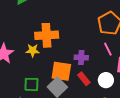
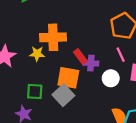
red rectangle: (84, 79) -> (80, 57), moved
white circle: (106, 80) -> (111, 78), moved

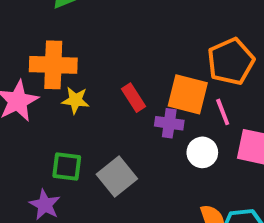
orange cross: (53, 37) -> (53, 65), moved
red rectangle: (80, 57) -> (134, 98), moved
orange square: (68, 78) -> (188, 94), moved

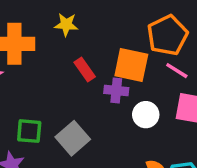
yellow star: (75, 100) -> (66, 25), moved
pink line: (223, 112) -> (177, 71), moved, turned -35

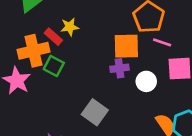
red rectangle: (85, 70) -> (53, 37), moved
green square: (29, 131) -> (54, 66), moved, turned 36

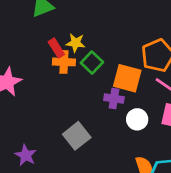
orange cross: (34, 51) -> (64, 62), moved, size x0.7
green square: (54, 66) -> (92, 63), moved

